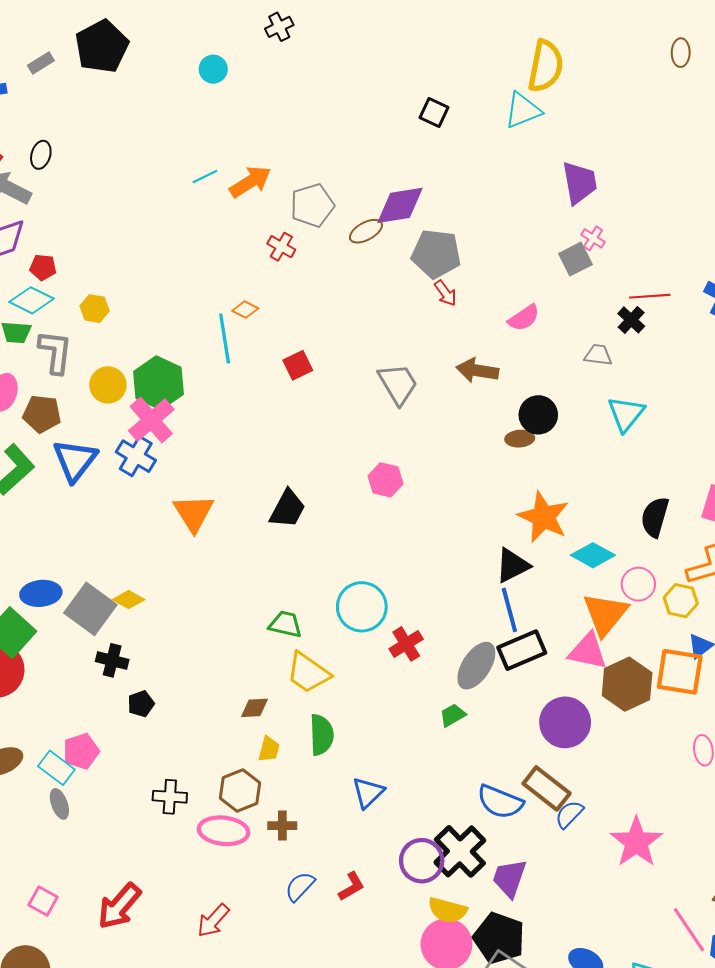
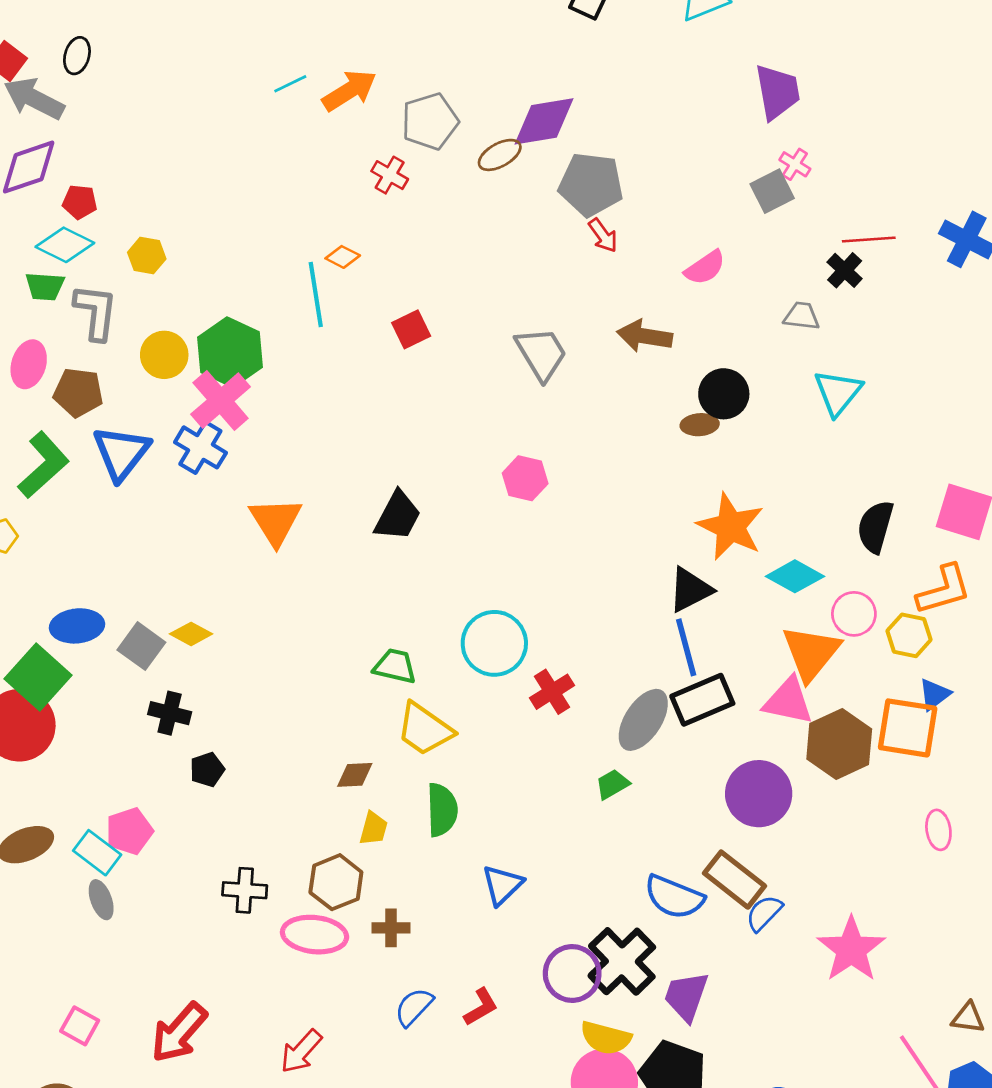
gray square: (90, 609) -> (141, 646), size x0.7

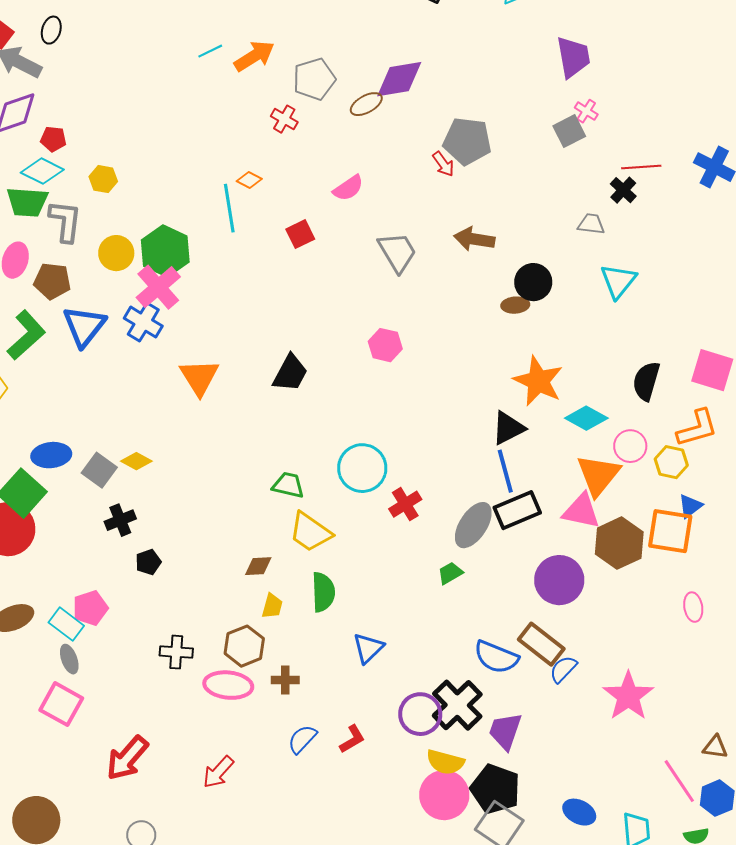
gray pentagon: (591, 184) -> (467, 141), moved
pink semicircle: (705, 268) -> (348, 188), moved
green trapezoid: (45, 286) -> (27, 202), size x1.4
black cross: (170, 713) -> (120, 520), turned -36
pink square: (80, 1026) -> (61, 704), moved, size x1.5

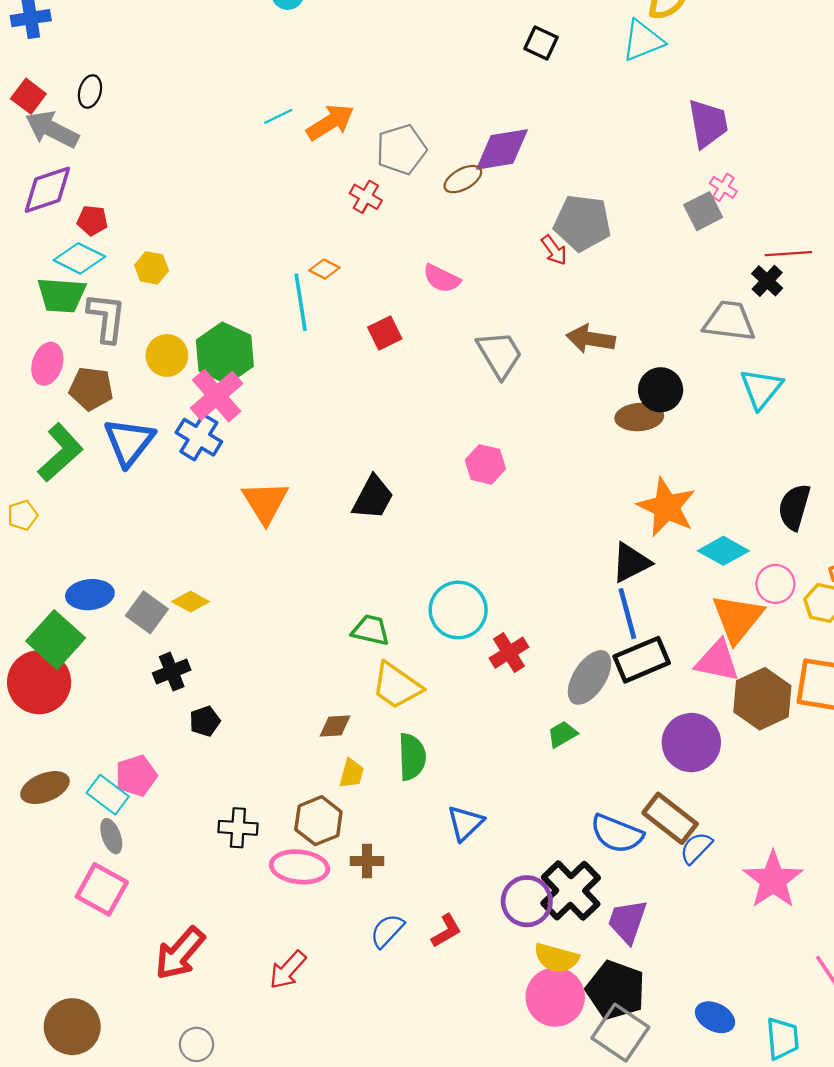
pink semicircle: (348, 188) -> (442, 279), turned 60
gray trapezoid: (591, 224) -> (729, 321), size x1.6
brown ellipse: (515, 305) -> (639, 417), size x1.4

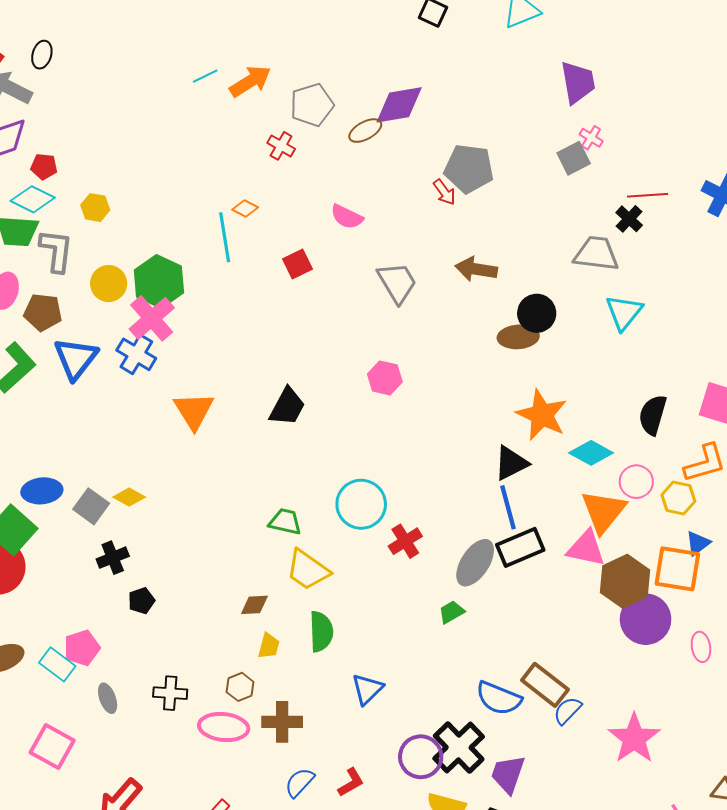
purple circle: (691, 743) -> (646, 619), moved
brown hexagon: (318, 821) -> (240, 687), size x0.7
gray ellipse: (111, 836) -> (108, 698), moved
brown cross: (367, 861) -> (282, 722), size x1.4

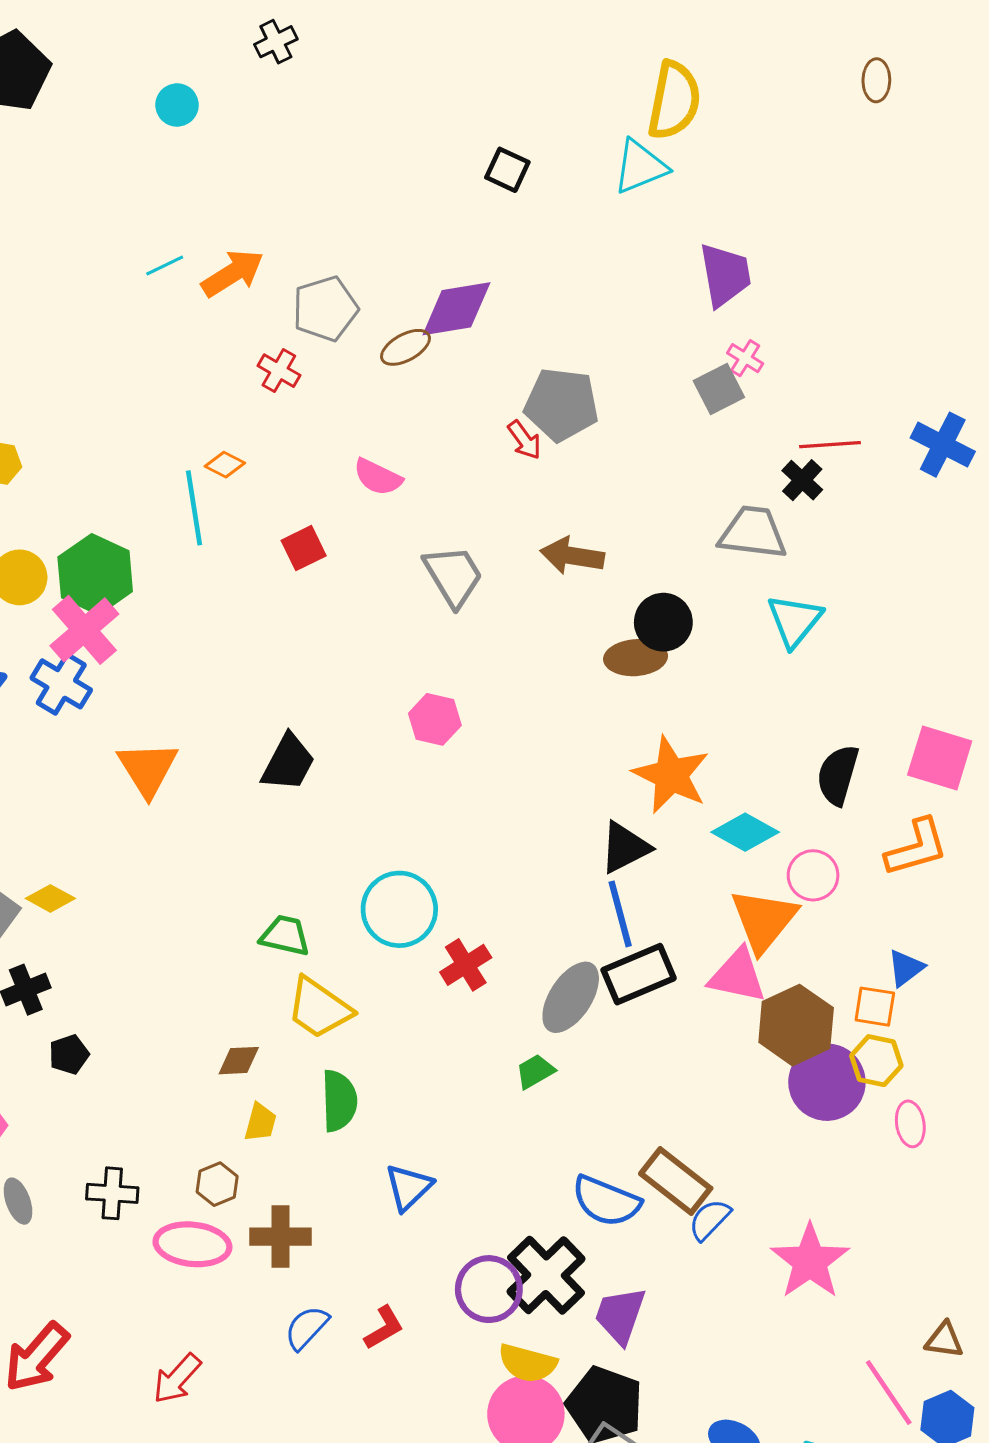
yellow hexagon: (678, 498) -> (876, 1061), moved
orange square: (677, 569) -> (875, 1007), size x0.6

